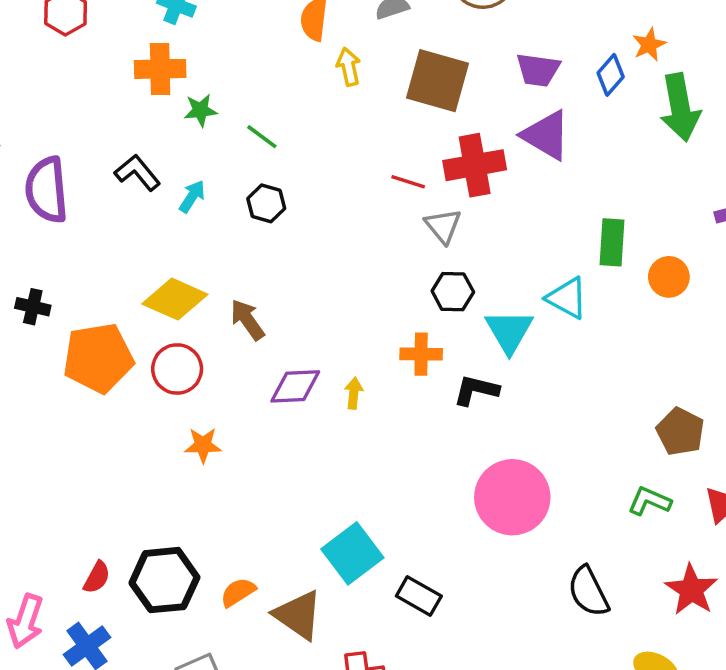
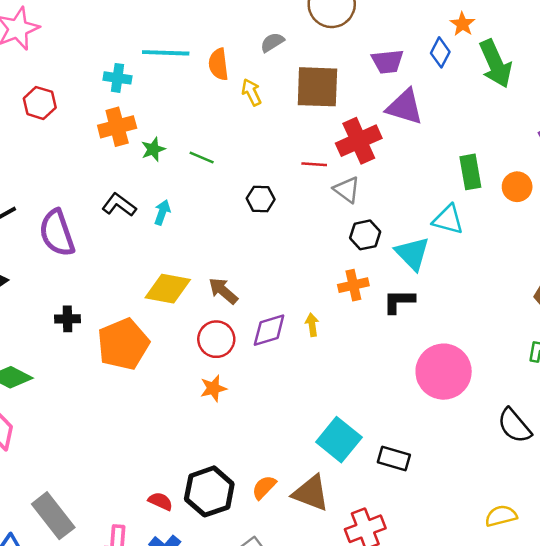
black hexagon: (266, 203) -> (261, 199), moved
red circle: (177, 369) -> (216, 339), moved
red semicircle: (97, 577) -> (160, 501), turned -80

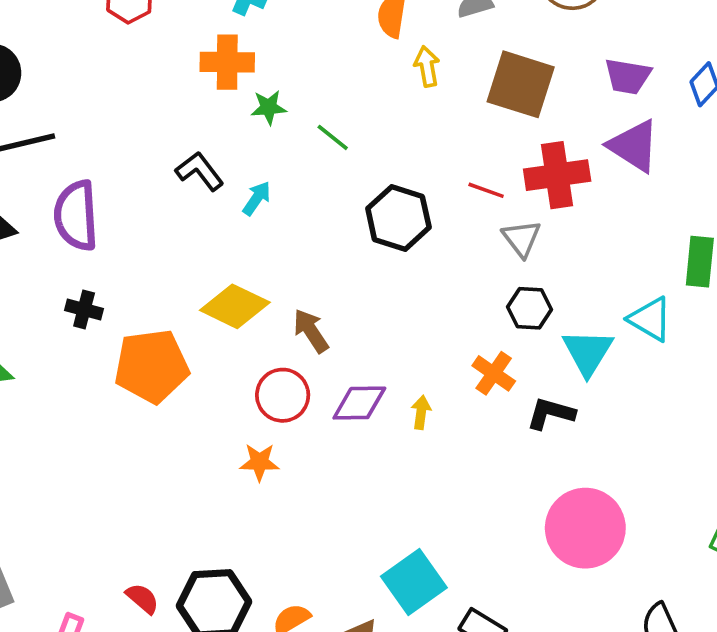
black hexagon: (261, 199) -> (398, 218), size x1.6
purple semicircle: (57, 233) -> (76, 216), moved
orange cross: (353, 285) -> (494, 373), turned 32

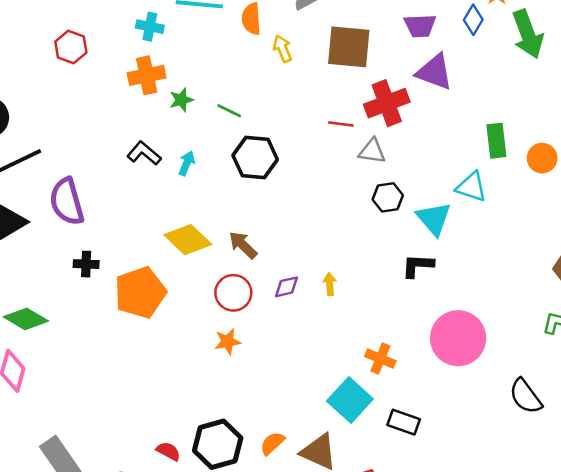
black hexagon: (398, 218) -> (255, 158), moved
gray triangle: (521, 238) -> (372, 151), turned -32
yellow diamond: (235, 306) -> (188, 240), turned 30
orange cross: (494, 373) -> (380, 359), moved
purple diamond: (359, 403) -> (286, 287), size x0.7

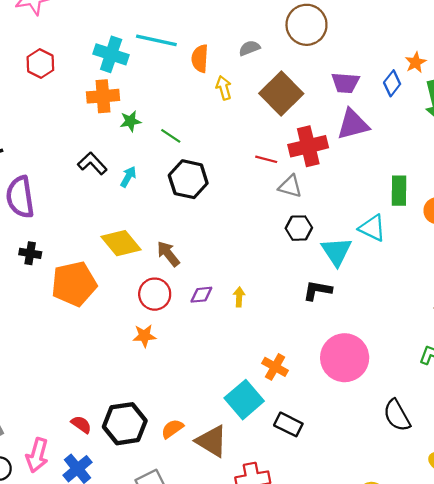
cyan cross: (150, 27) -> (111, 54), size x1.4
brown square: (349, 47) -> (281, 93), turned 33
purple triangle: (435, 72) -> (353, 124), turned -42

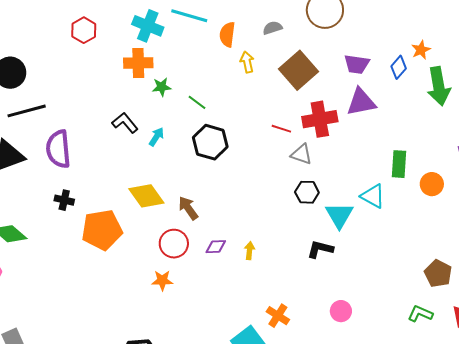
pink circle: (345, 358) -> (341, 311), size x0.5

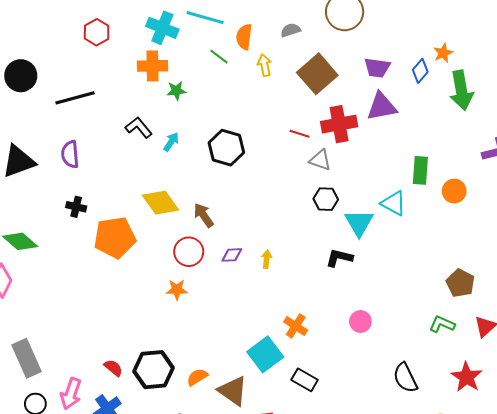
green line: (197, 102) -> (219, 57), moved
black line: (27, 111) -> (75, 98), moved
purple semicircle: (58, 149) -> (70, 154), size x0.7

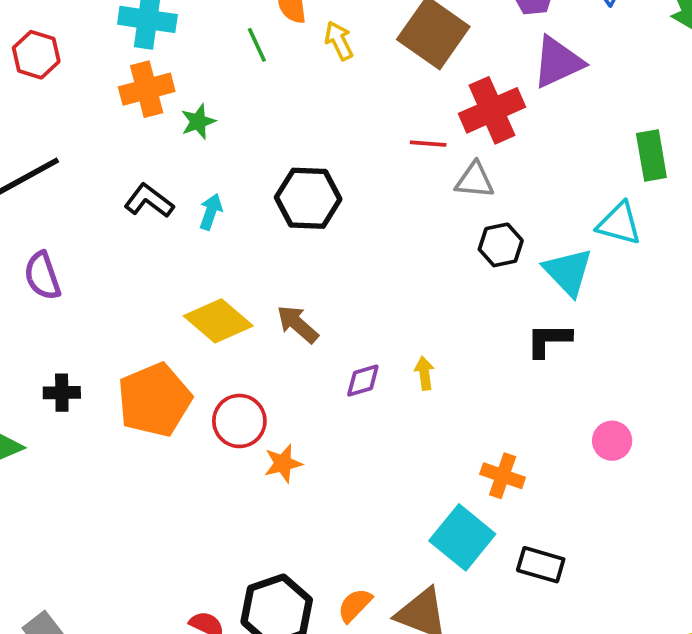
green line: (219, 57) -> (257, 45), turned 42
black cross: (76, 207) -> (62, 393), moved
red circle: (189, 252) -> (239, 421), moved

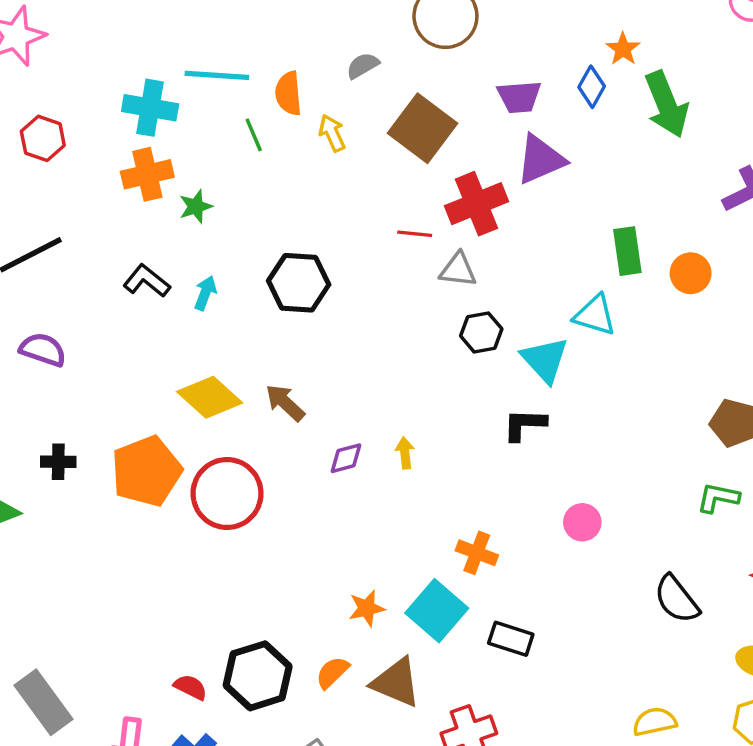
purple semicircle: (42, 276) -> (43, 350), turned 126
red circle: (239, 421) -> (227, 494), size x1.4
orange star: (283, 463) -> (367, 608), moved

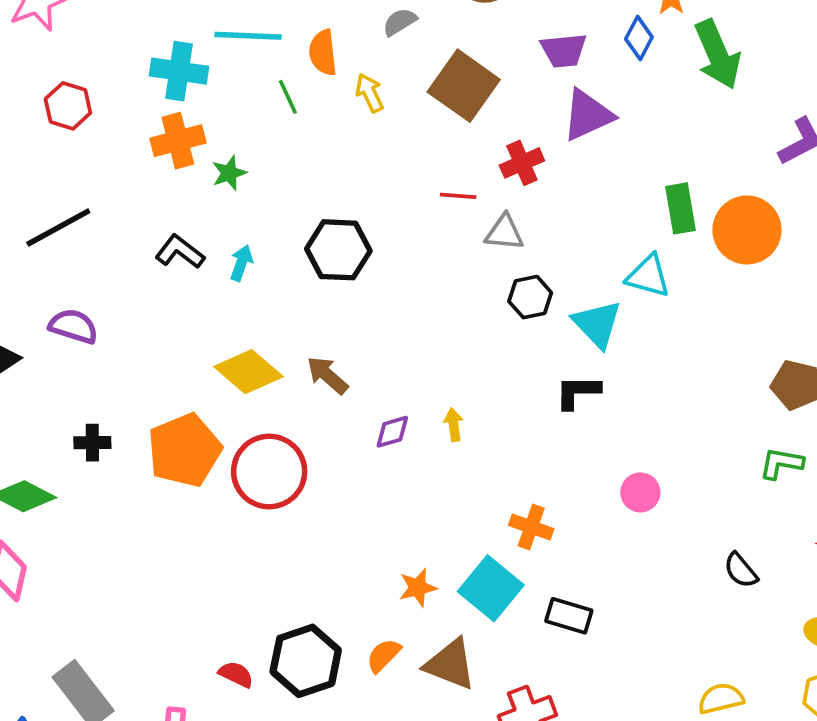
red cross: (476, 204) -> (522, 163), size x0.7
orange circle: (691, 273) -> (747, 230), size x1.6
black semicircle: (677, 599) -> (741, 570), size x0.7

